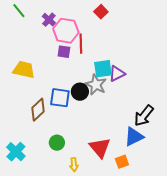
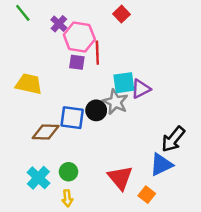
brown diamond: (38, 110) -> (46, 132), turned 45
cyan cross: (16, 152) -> (38, 178), moved
orange square: (122, 162) -> (147, 195), turned -32
yellow arrow: (74, 165) -> (67, 198), moved

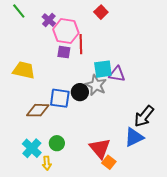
purple triangle: (141, 89) -> (117, 74), turned 36
orange square: (147, 195) -> (109, 162), moved
yellow arrow: (67, 198) -> (47, 163), moved

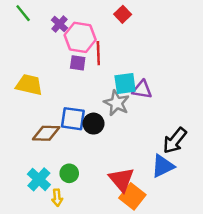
black circle: (80, 92) -> (93, 124), moved
orange square: (109, 162) -> (132, 196), size x1.5

